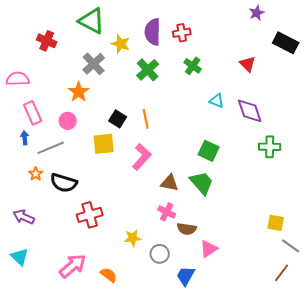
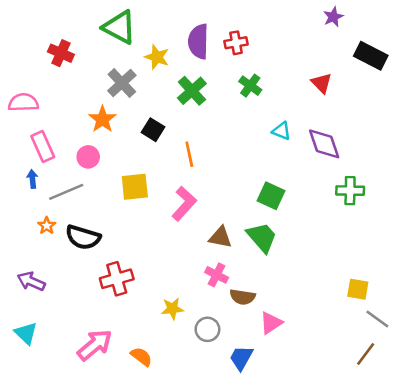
black square: (118, 119) -> (153, 130), moved

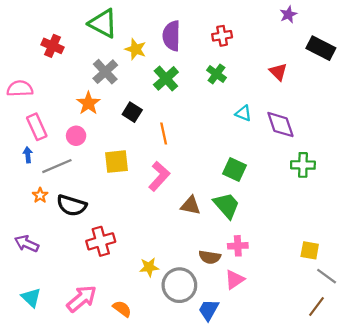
red cross: (236, 43) -> (222, 36), moved
pink cross: (217, 275) -> (238, 246), moved, turned -30
gray circle: (207, 329) -> (179, 285), size x1.6
cyan triangle: (26, 333) -> (31, 298), moved

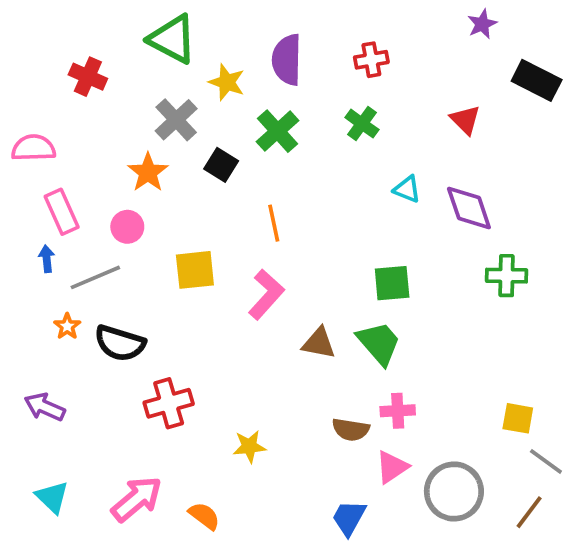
black square: (132, 112) -> (221, 165), moved
green square: (234, 169) -> (392, 283), turned -30
gray circle: (179, 285) -> (454, 491), moved

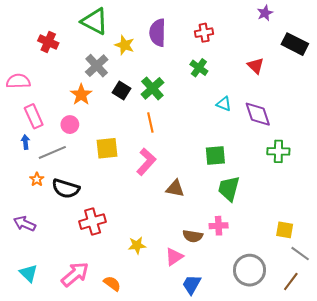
green cross: (277, 131) -> (152, 88), moved
green trapezoid: (379, 343) -> (229, 189), moved, turned -124
pink triangle: (392, 467) -> (174, 257), moved

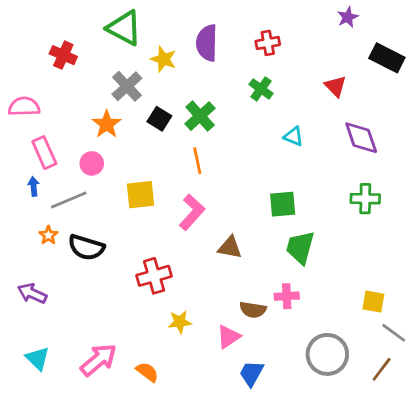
purple diamond: (258, 114) -> (361, 138), moved
red cross: (93, 222) -> (154, 276), moved

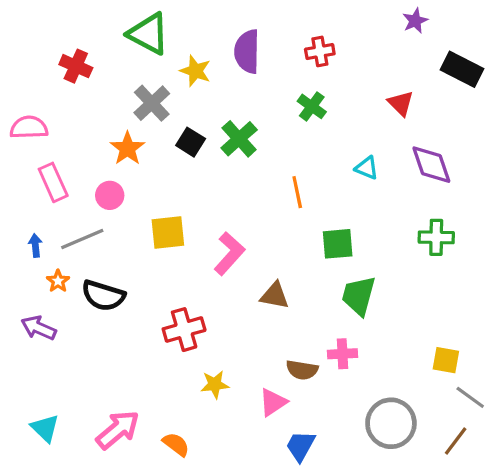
cyan triangle: (294, 136) -> (367, 168), moved
orange line: (197, 161) -> (297, 192), moved
blue arrow: (33, 186) -> (35, 245), moved
purple arrow: (32, 293) -> (39, 328), moved

